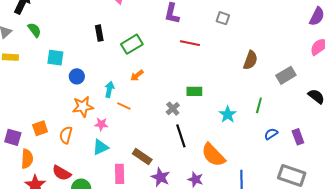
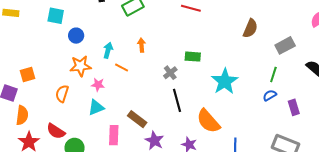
orange arrow: (137, 75) -> (142, 45), moved, turned 120
green line: (259, 105) -> (273, 75), moved
cyan star: (228, 114) -> (225, 81), size x1.5
orange square: (40, 128) -> (28, 75), moved
blue semicircle: (271, 134) -> (270, 95), moved

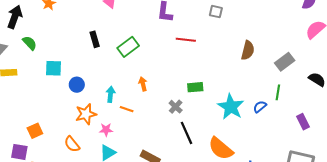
orange semicircle: (62, 94) -> (72, 144), turned -48
blue semicircle: (270, 95) -> (260, 107), moved

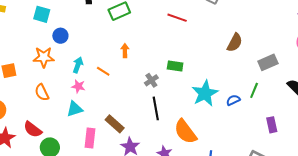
cyan arrow: (111, 94) -> (78, 65), moved
orange star: (86, 114) -> (44, 57), moved

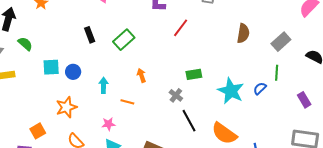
red line: (177, 18) -> (181, 28), turned -54
blue circle: (60, 36) -> (73, 72), moved
cyan arrow: (78, 65) -> (103, 85), moved

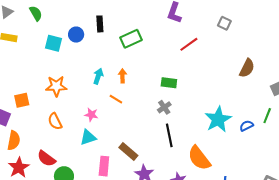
blue circle: (73, 72) -> (76, 35), moved
green rectangle: (194, 74) -> (169, 83), moved
orange arrow: (141, 75) -> (122, 76), moved

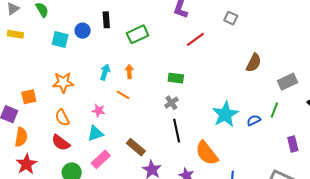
red semicircle: (46, 158) -> (61, 143), moved
pink rectangle: (104, 166) -> (101, 159), moved, turned 42

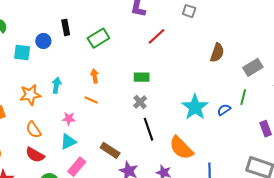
cyan arrow: (105, 72) -> (56, 85), moved

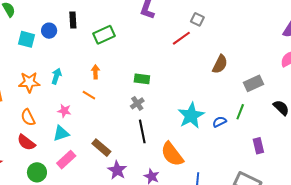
red line: (156, 36) -> (181, 38), moved

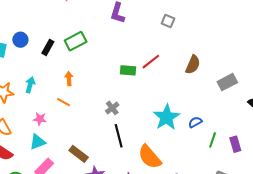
black rectangle: (73, 20) -> (48, 47), moved, turned 35
red line: (181, 38) -> (151, 62), moved
green rectangle: (142, 79) -> (128, 70), moved
green line: (240, 112) -> (213, 140), moved

